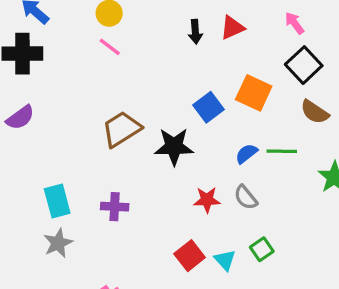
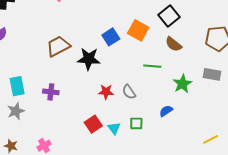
blue semicircle: (246, 154) -> (166, 111), moved
green square: (262, 249) -> (136, 123), turned 32

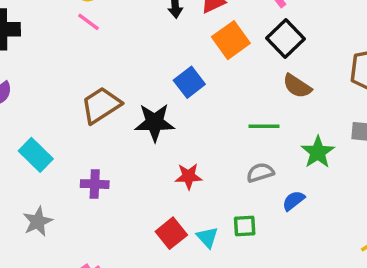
orange square: (138, 30) -> (231, 40), moved, turned 30
cyan rectangle: (17, 86) -> (36, 155), moved, turned -30
gray semicircle: (129, 92) -> (260, 173), moved, turned 112

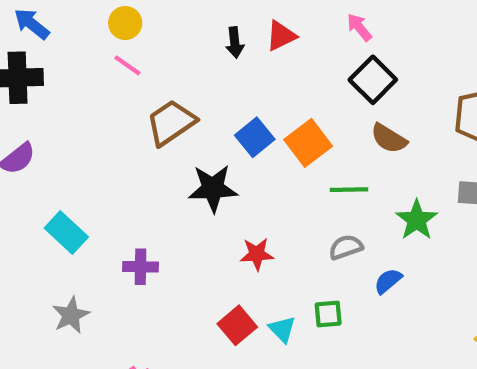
orange square: (231, 40) -> (308, 143), moved
brown trapezoid: (101, 105) -> (171, 123), moved

